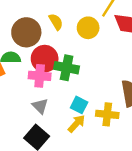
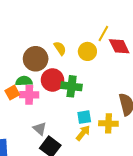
pink cross: (40, 76) -> (29, 95), moved
cyan square: (79, 105) -> (84, 117), turned -32
gray triangle: (40, 106) -> (40, 129), moved

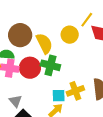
yellow semicircle: (60, 48) -> (44, 43), moved, size x1.5
red circle: (52, 80) -> (30, 68), moved
yellow cross: (108, 123) -> (75, 91), moved, turned -30

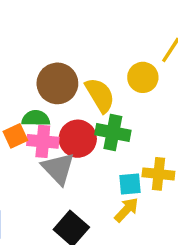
yellow cross: (75, 91) -> (158, 174), turned 30
gray triangle: (15, 101) -> (58, 168), moved, size x1.5

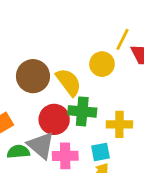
green semicircle: (36, 118) -> (18, 152), moved
pink cross: (43, 141) -> (65, 156), moved
yellow cross: (158, 174) -> (119, 124), moved

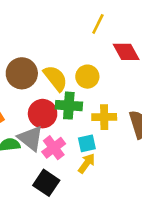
yellow line: (122, 39) -> (98, 24), moved
yellow circle: (102, 64) -> (87, 77), moved
pink cross: (65, 156) -> (54, 148), turned -35

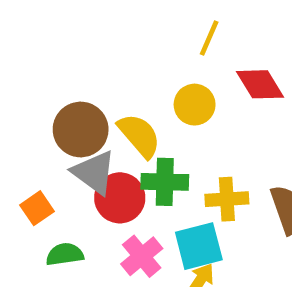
yellow circle: (87, 77) -> (195, 105), moved
gray triangle: (31, 138) -> (94, 172), moved
cyan square: (87, 143) -> (199, 246), size x1.5

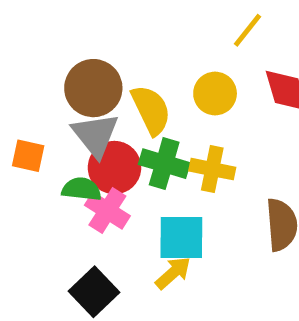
yellow cross: (227, 199) -> (212, 169), moved
orange square: (37, 208) -> (28, 156), turned 32
green semicircle: (65, 254) -> (81, 189), moved
pink cross: (142, 256) -> (107, 211), moved, turned -33

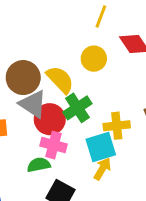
green cross: (164, 164) -> (77, 108), turned -32
yellow cross: (212, 169) -> (117, 126), moved
green semicircle: (81, 189) -> (39, 165), moved

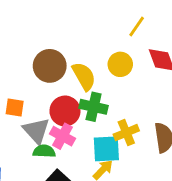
gray triangle: (33, 104) -> (36, 131), moved
green cross: (77, 108) -> (94, 107), turned 32
yellow cross: (117, 126) -> (126, 133), turned -30

